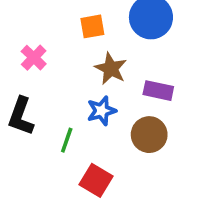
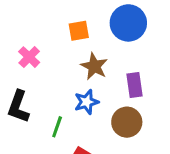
purple rectangle: (158, 91) -> (135, 85), turned 70

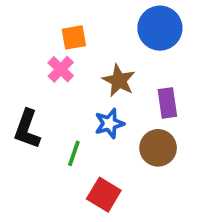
orange square: (79, 31) -> (74, 37), moved
pink cross: (29, 57) -> (61, 69), moved

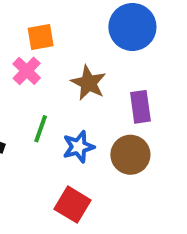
blue star: (109, 124) -> (79, 147), moved
green line: (74, 153) -> (41, 129), moved

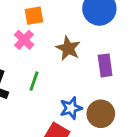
blue star: (79, 147) -> (71, 108), moved
brown circle: (130, 155) -> (101, 114), moved

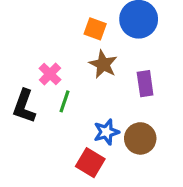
orange square: (34, 16) -> (95, 29), moved, turned 30
pink cross: (24, 40) -> (50, 74), moved

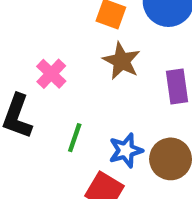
green line: (64, 101) -> (75, 138), moved

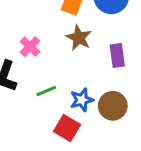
green line: (75, 138) -> (46, 91), turned 48

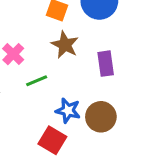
green line: (46, 91) -> (37, 81), moved
blue star: (82, 100) -> (68, 111), turned 30

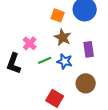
blue star: (68, 111) -> (65, 61), moved

